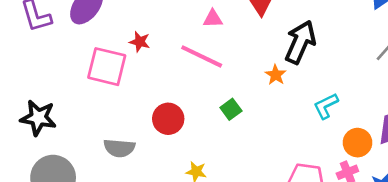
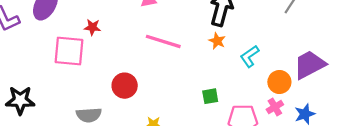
pink line: (202, 56) -> (163, 41), moved
orange star: (276, 75) -> (217, 41), moved
green square: (231, 109) -> (210, 96), moved, turned 35

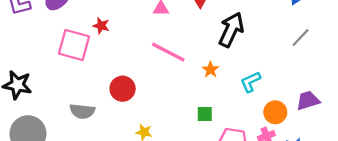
orange star: (217, 41) -> (210, 70), moved
purple trapezoid: (309, 65) -> (308, 101), size x0.7

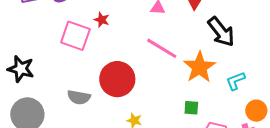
black arrow: (231, 30) -> (221, 32), turned 112
orange star: (210, 70) -> (199, 67), size x2.0
red circle: (123, 89) -> (117, 79), size x1.5

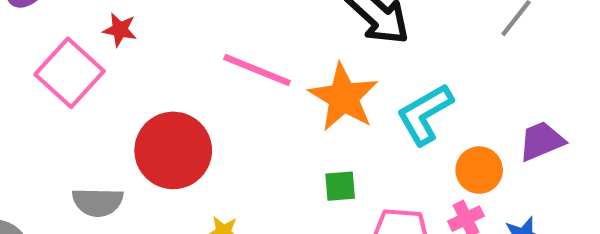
pink square: (75, 36) -> (70, 73), turned 32
cyan L-shape: (235, 81) -> (425, 114), size x1.4

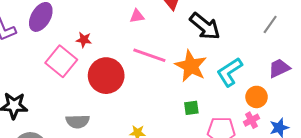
purple trapezoid: (541, 141) -> (279, 68), moved
red circle: (173, 150) -> (106, 76), moved

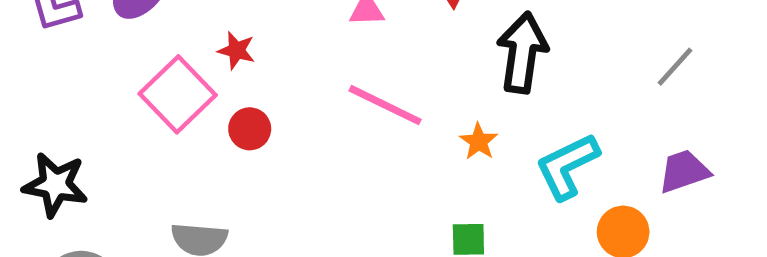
black arrow: (205, 26) -> (522, 53), turned -128
orange star: (191, 66) -> (479, 142), size x0.5
red circle: (106, 76) -> (250, 129), moved, size x0.5

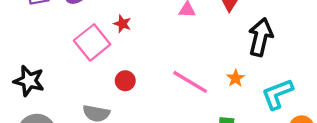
pink line: (385, 105) -> (190, 82), moved
red circle: (250, 129) -> (125, 81), moved

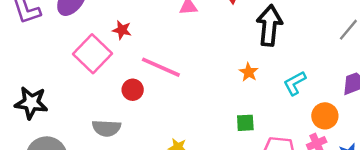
pink line: (190, 82) -> (161, 67), moved
cyan L-shape: (277, 94) -> (295, 83), size x0.7

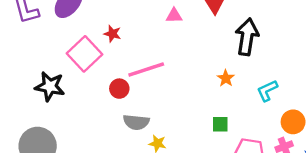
pink line: (161, 67) -> (146, 69), turned -45
black star: (31, 103) -> (50, 86), moved
gray semicircle: (106, 128) -> (136, 122), moved

